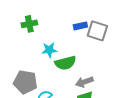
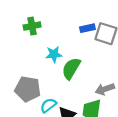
green semicircle: (65, 63) -> (71, 68), turned 135
gray arrow: (84, 82) -> (105, 89), moved

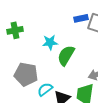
green cross: (32, 26) -> (15, 30), moved

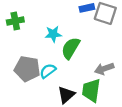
cyan semicircle: (45, 89) -> (48, 71), moved

